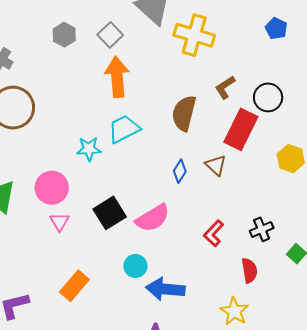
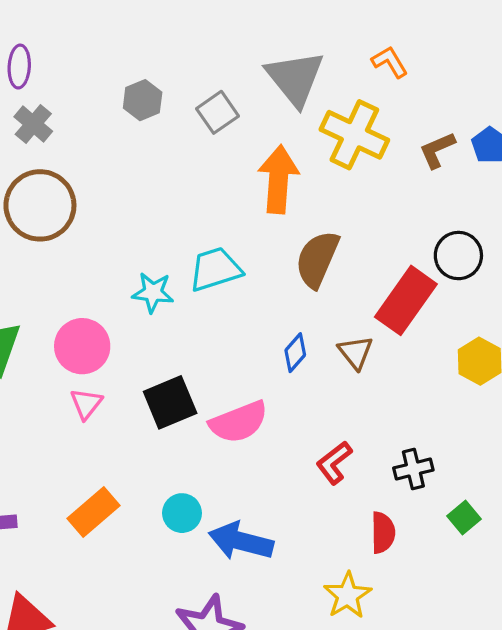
orange arrow: (117, 77) -> (278, 179), moved
brown L-shape: (225, 87) -> (437, 150), moved
cyan circle: (135, 266) -> (182, 513), moved

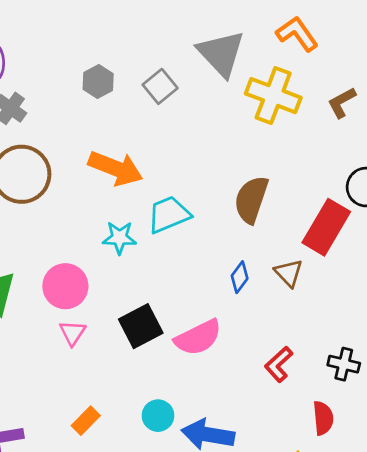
orange L-shape: (390, 62) -> (297, 34), size x1.4
orange arrow: (278, 179) -> (116, 168), moved, turned 112
black cross: (413, 469) -> (344, 364), turned 32
orange rectangle: (94, 512) -> (86, 421), size x0.7

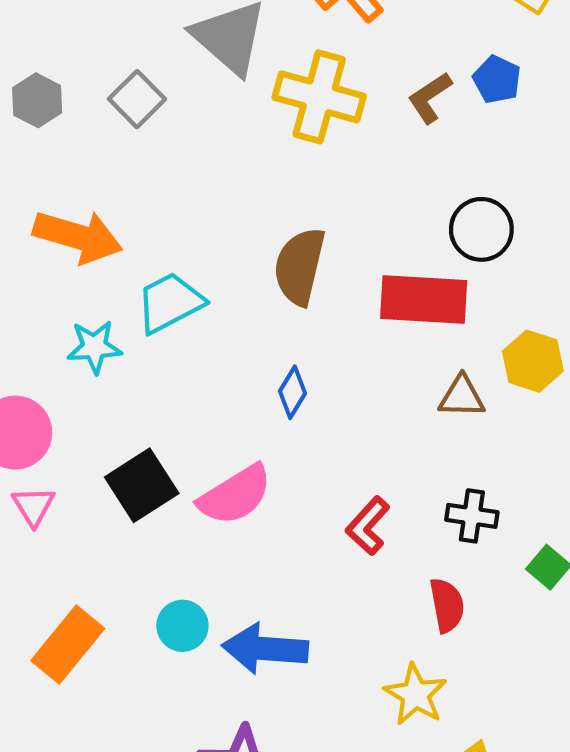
red rectangle: (326, 227) -> (424, 300), turned 68
brown triangle: (289, 273) -> (462, 397), moved, turned -40
orange rectangle: (86, 421) -> (68, 645), size x1.6

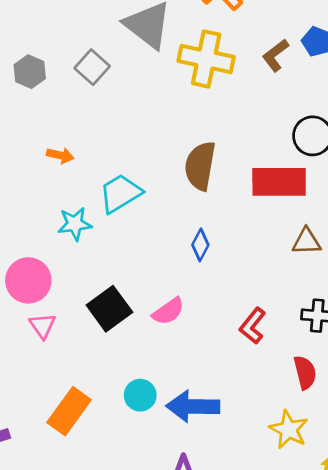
orange arrow: (78, 236) -> (60, 155), size x0.5
pink semicircle: (235, 495) -> (168, 311), size x0.7

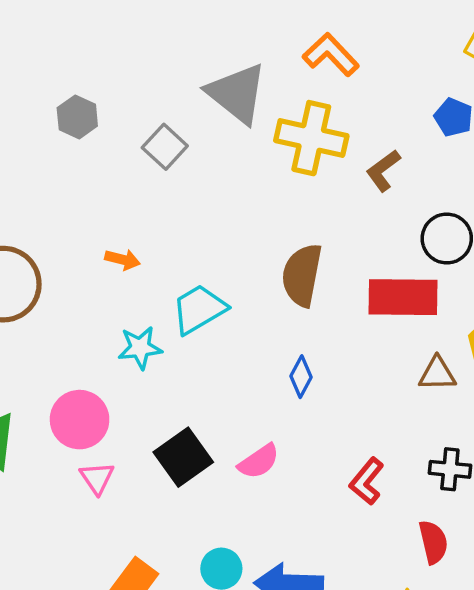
brown L-shape: (275, 55) -> (383, 171), moved
gray hexagon: (30, 72) -> (77, 117), moved

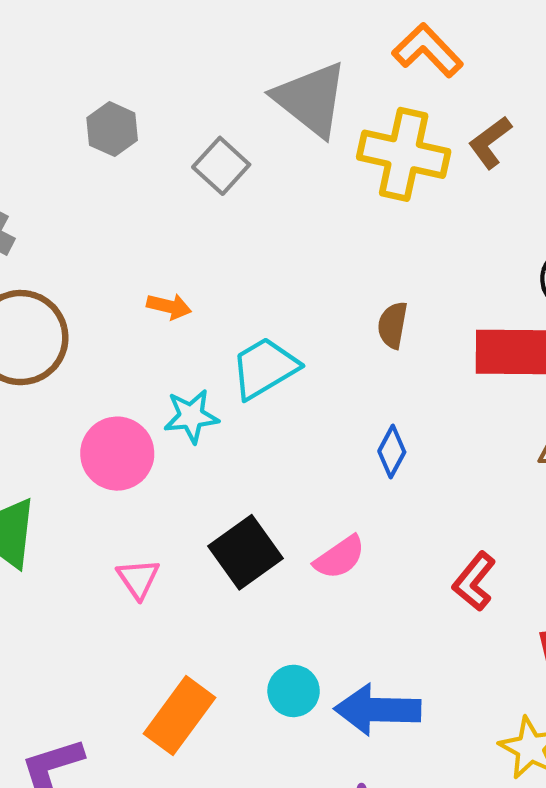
brown L-shape: (383, 171) -> (490, 142), moved
brown semicircle: (302, 275) -> (393, 325), size x0.6
pink circle: (80, 420) -> (117, 454), moved

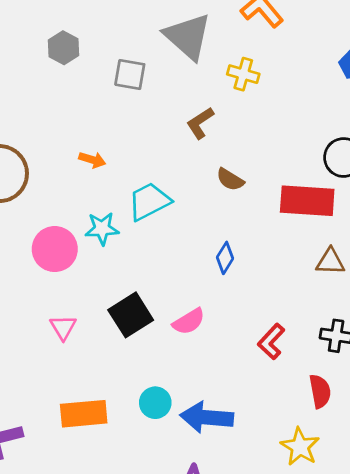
brown L-shape: (490, 142) -> (200, 123), moved
yellow cross: (404, 154) -> (243, 74), size x0.6
gray square: (221, 166) -> (130, 74), turned -36
brown semicircle: (393, 325) -> (230, 180), turned -72
orange rectangle: (180, 716) -> (84, 414), turned 45

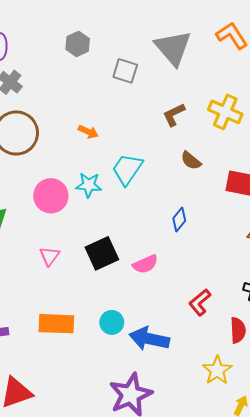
yellow cross: (243, 74) -> (225, 112), moved, size x1.4
cyan trapezoid: (149, 201) -> (127, 169), turned -36
red L-shape: (271, 341) -> (200, 302), moved

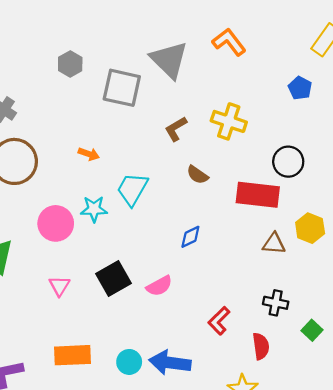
gray square: (125, 71) -> (122, 88), size x1.5
blue diamond: (179, 220) -> (190, 237), turned 30
cyan circle: (112, 322) -> (129, 362), moved

